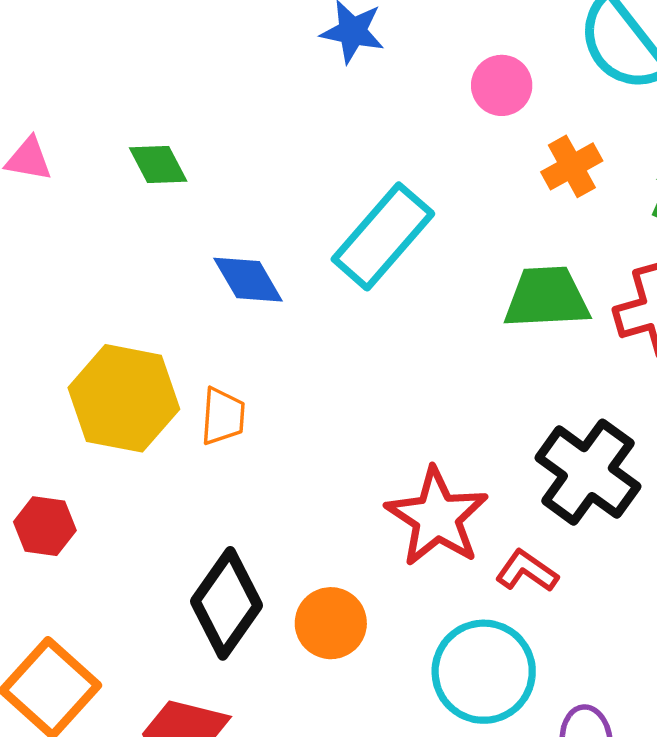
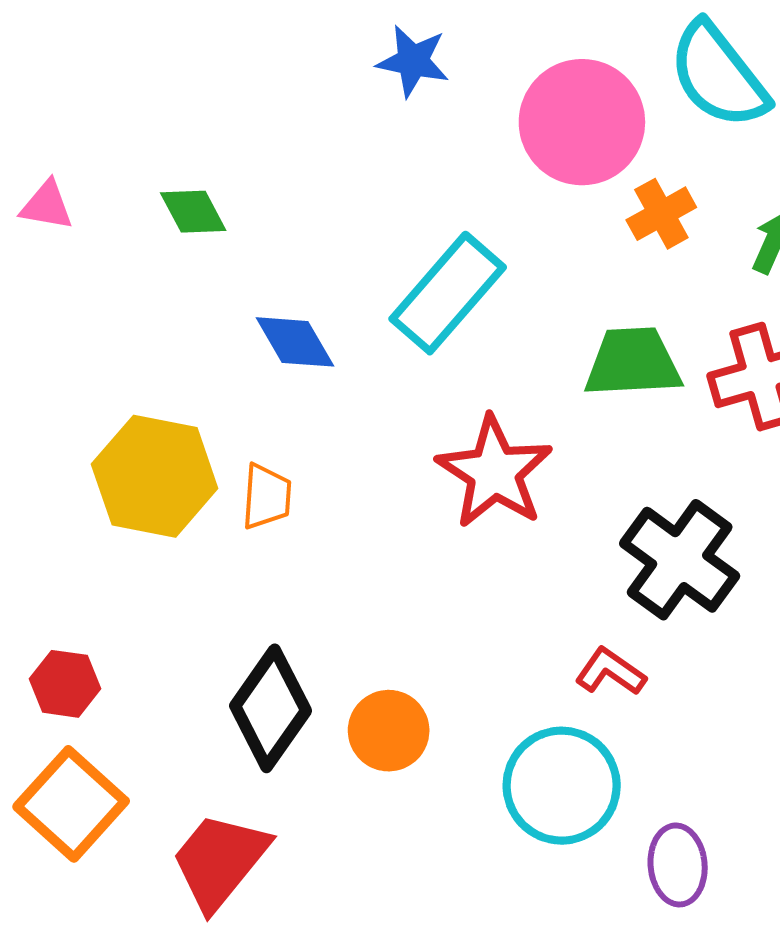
pink circle: (502, 85) -> (582, 122), size x1.8
red star: (437, 517) -> (494, 472), moved
red hexagon: (45, 526) -> (65, 684), moved

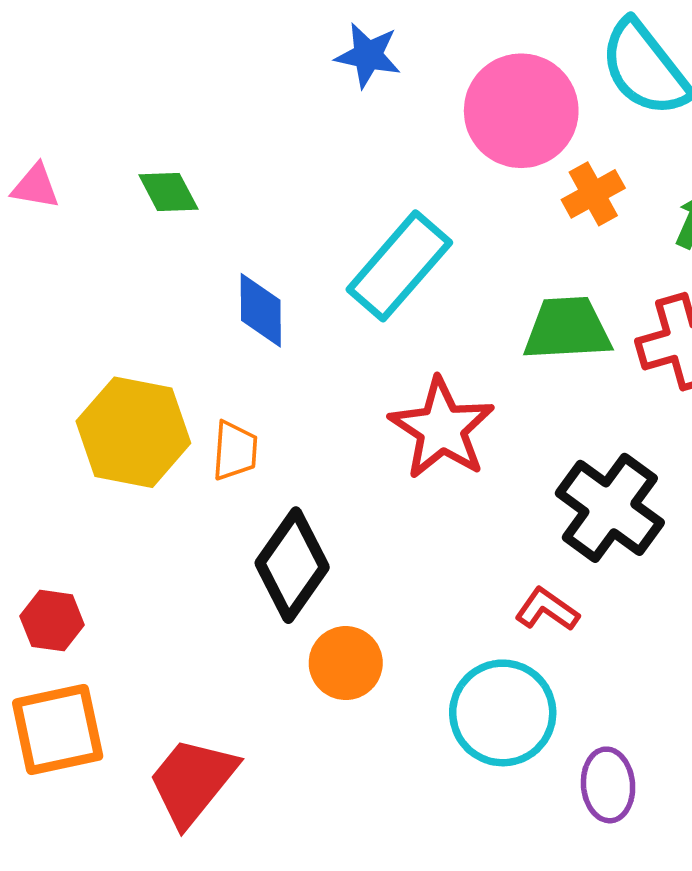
blue diamond: (295, 342) -> (261, 310), turned 30
black diamond: (271, 708) -> (292, 565), moved
orange square: (71, 804) -> (58, 730), turned 36

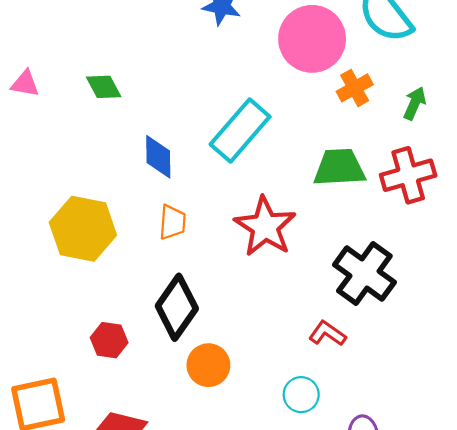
orange trapezoid: (235, 451) -> (172, 222), moved
red hexagon: (52, 621) -> (109, 340), moved
cyan circle: (503, 713) -> (301, 395), size x0.6

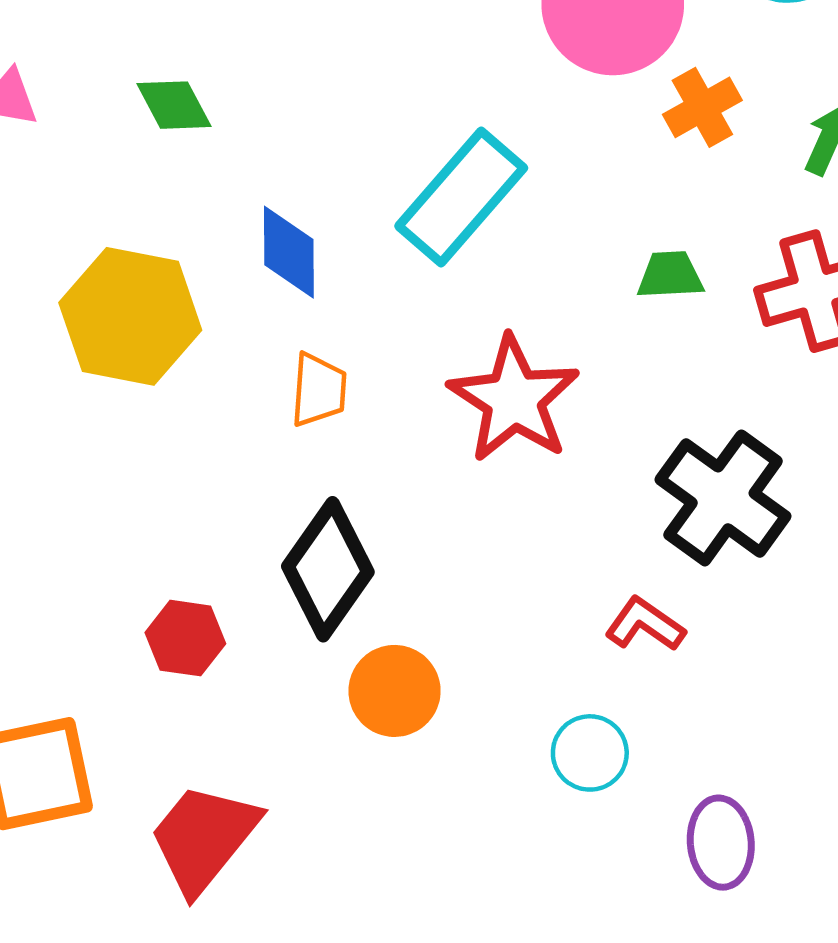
green trapezoid: (339, 168) -> (670, 275), size x0.6
yellow hexagon: (83, 229) -> (130, 316), moved

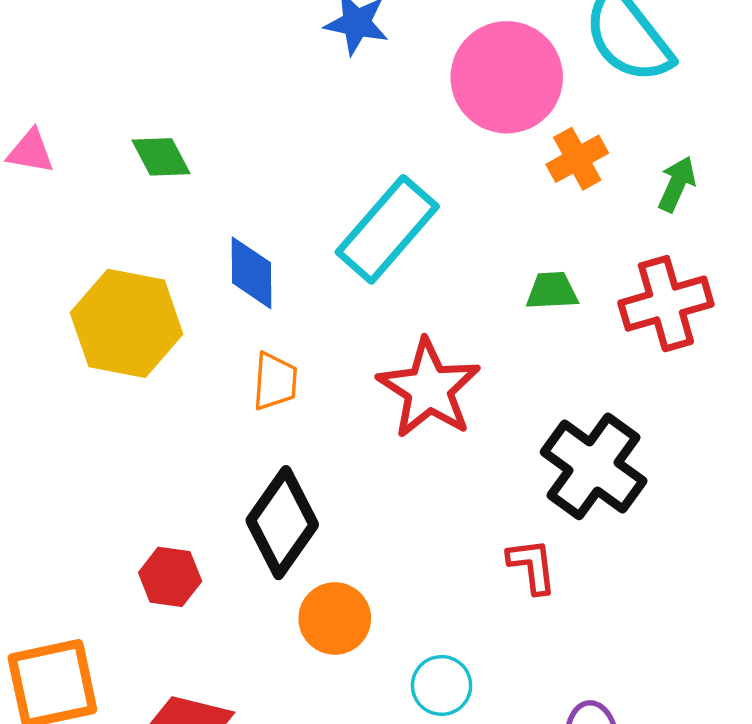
red L-shape: (645, 624) -> (532, 566), turned 48
cyan circle: (590, 753) -> (442, 685), moved

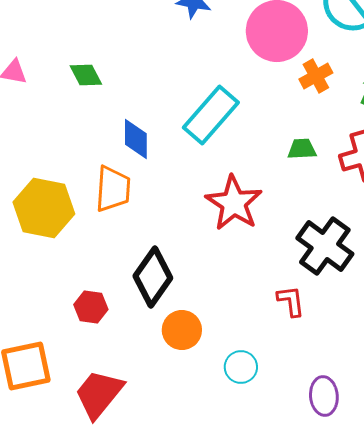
yellow hexagon: (127, 323) -> (44, 208), moved
orange trapezoid: (275, 381) -> (113, 189), moved, size x1.4

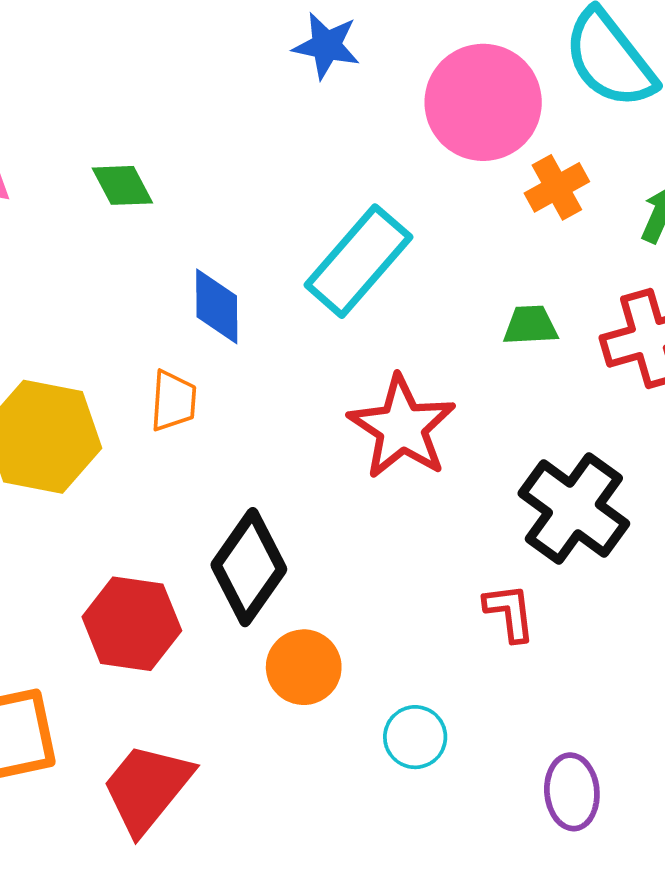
orange trapezoid: (113, 189) -> (173, 401), size x0.7
red hexagon: (91, 307) -> (132, 624), size x1.5

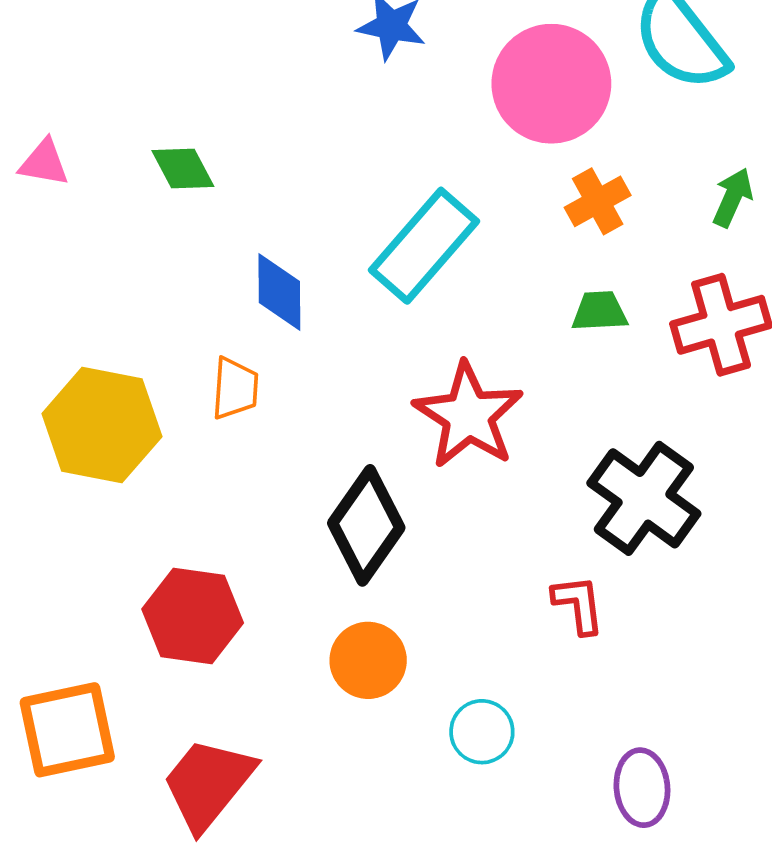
orange cross: (557, 187) -> (598, 201), moved
black diamond: (249, 567) -> (366, 525), moved

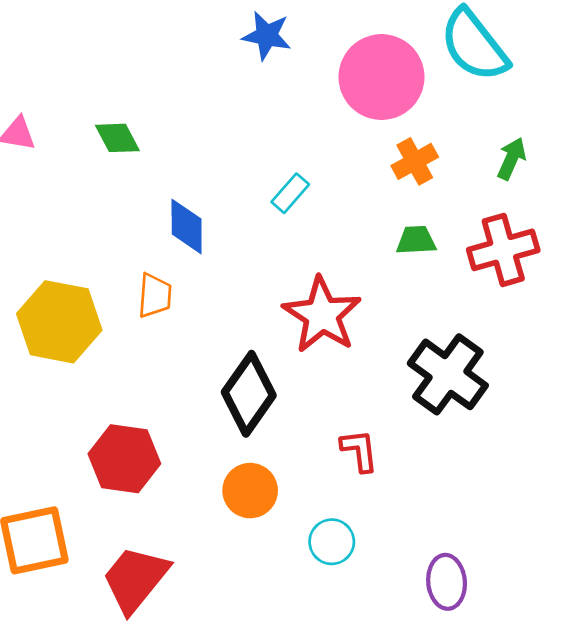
cyan rectangle: (424, 246) -> (290, 193), size x0.5
red L-shape: (578, 604) -> (359, 450), moved

